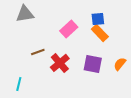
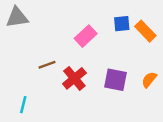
gray triangle: (25, 14) -> (17, 17), moved
orange rectangle: (100, 33) -> (145, 31), moved

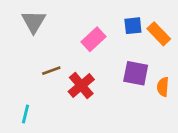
gray triangle: (17, 17) -> (34, 22), moved, turned -50
purple square: (116, 80) -> (136, 73), moved
orange semicircle: (149, 80) -> (163, 87), turned -35

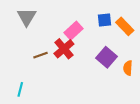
purple square: (136, 73) -> (107, 57), turned 30
red cross: (81, 86) -> (64, 49), moved

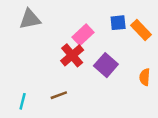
gray triangle: (27, 17) -> (30, 19), turned 48
brown line: (40, 55) -> (59, 95), moved
purple square: (107, 57) -> (106, 65), moved

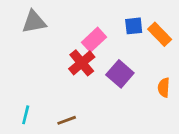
brown line: (59, 95) -> (67, 120), moved

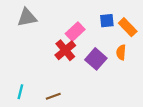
orange semicircle: (164, 87) -> (121, 52), moved

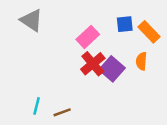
gray triangle: (27, 17) -> (31, 20), turned 45
red cross: (65, 50) -> (93, 64), moved
cyan line: (20, 92) -> (37, 106), moved

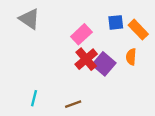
brown line: (62, 112) -> (73, 104), moved

